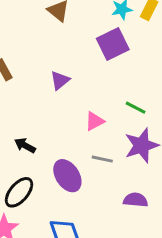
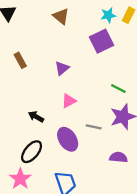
pink triangle: (95, 121) -> (69, 101), moved

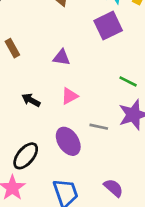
purple triangle: (62, 68) -> (62, 58), turned 49
black arrow: (36, 117) -> (31, 100), moved
purple semicircle: (118, 157) -> (113, 188), moved, turned 36

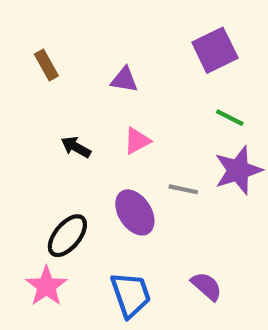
purple square: (108, 26) -> (215, 50), moved

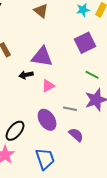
purple triangle: (124, 80) -> (42, 57), size x1.6
black arrow: (76, 147) -> (26, 75), moved, turned -40
purple semicircle: (207, 286) -> (76, 135), moved

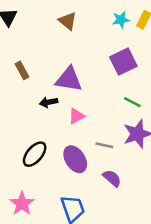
black ellipse: (15, 131) -> (35, 154), moved

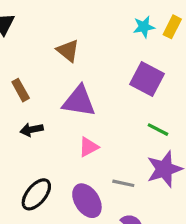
brown triangle: (68, 21) -> (68, 51), moved
purple square: (123, 62) -> (147, 79), turned -36
black arrow: (49, 102) -> (32, 130), moved

